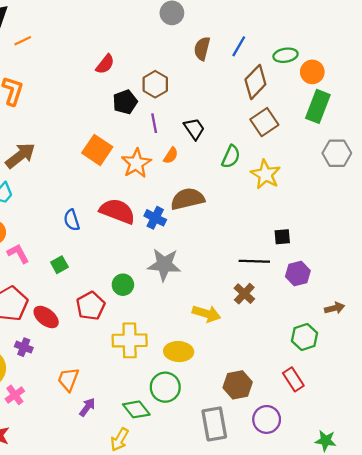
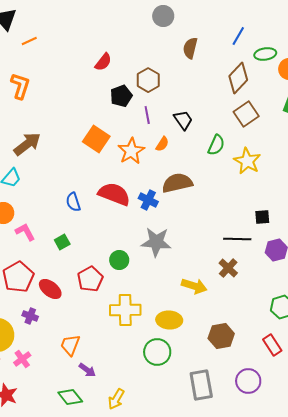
blue line: (239, 46) -> (238, 36), moved
brown hexagon: (238, 385) -> (221, 336), moved
purple arrow: (87, 407) -> (87, 370), turned 90
green diamond: (136, 409) -> (70, 397), moved

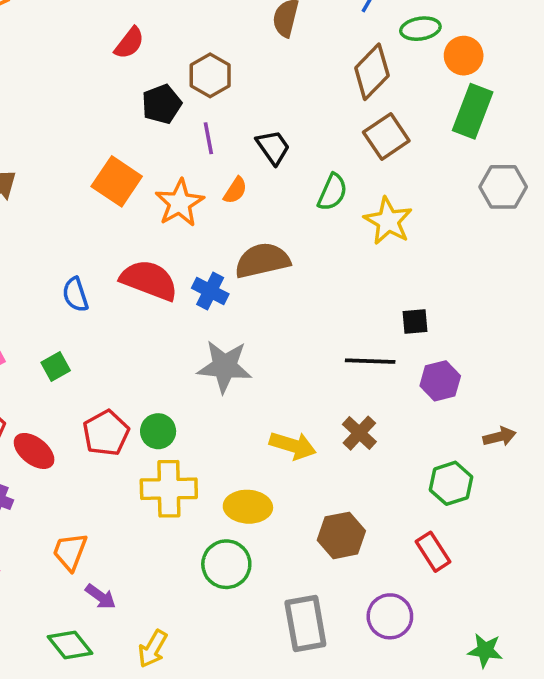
green circle: (119, 260) -> (158, 431), moved
brown cross: (228, 268) -> (359, 433), moved

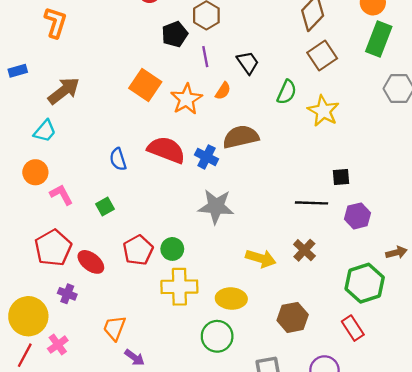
green hexagon: (451, 483) -> (365, 283), size x1.4

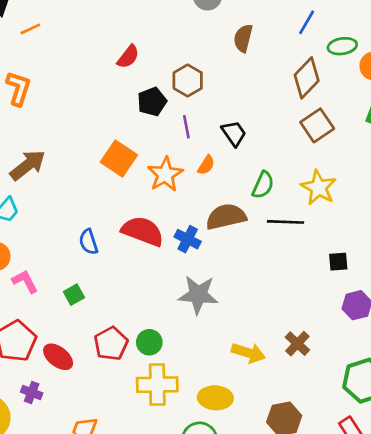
green semicircle: (287, 92) -> (263, 185), moved
black line: (311, 203) -> (285, 222), moved

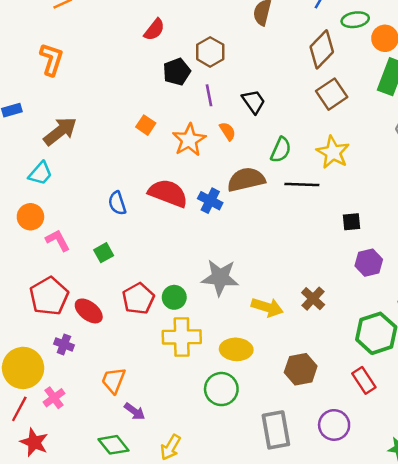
orange square: (119, 159) -> (146, 125), size x0.6
orange semicircle: (206, 165) -> (228, 131), turned -66
gray star: (198, 295) -> (220, 277), moved

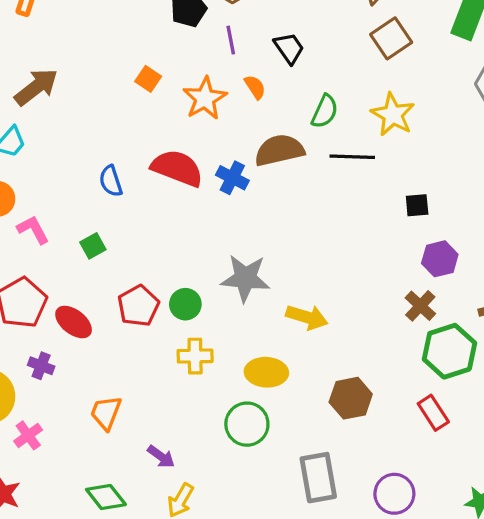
brown cross: (313, 299) -> (420, 306), moved
yellow cross: (182, 337) -> (195, 356), size x0.7
purple arrow: (135, 411) -> (161, 457), moved
purple circle: (334, 425) -> (394, 494), moved

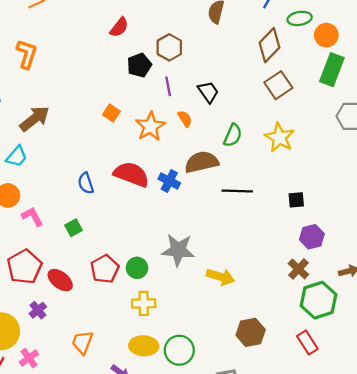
black line: (352, 157) -> (237, 191), moved
purple cross: (41, 366) -> (38, 310), turned 30
yellow ellipse: (266, 372) -> (144, 346), moved

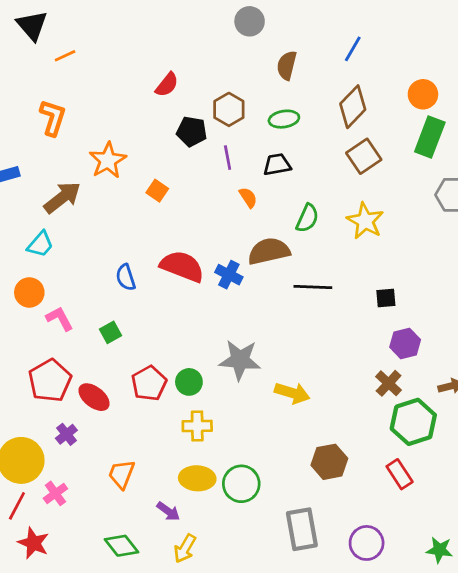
green ellipse: (300, 18) -> (284, 119), moved
black pentagon: (139, 65) -> (192, 131), turned 30
black trapezoid: (208, 92) -> (277, 164), turned -65
orange star: (150, 126) -> (108, 160), moved

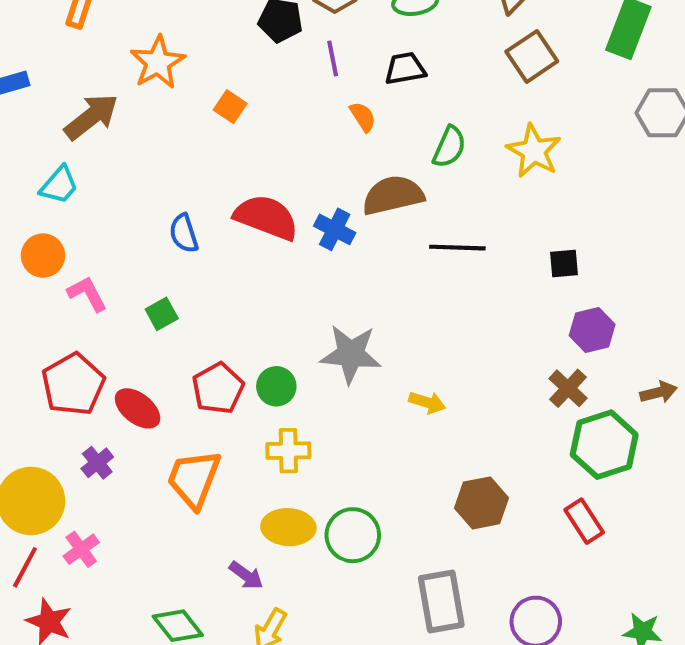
yellow arrow: (292, 393) -> (427, 402), size x0.7
orange trapezoid: (122, 474) -> (194, 479), moved, size x1.4

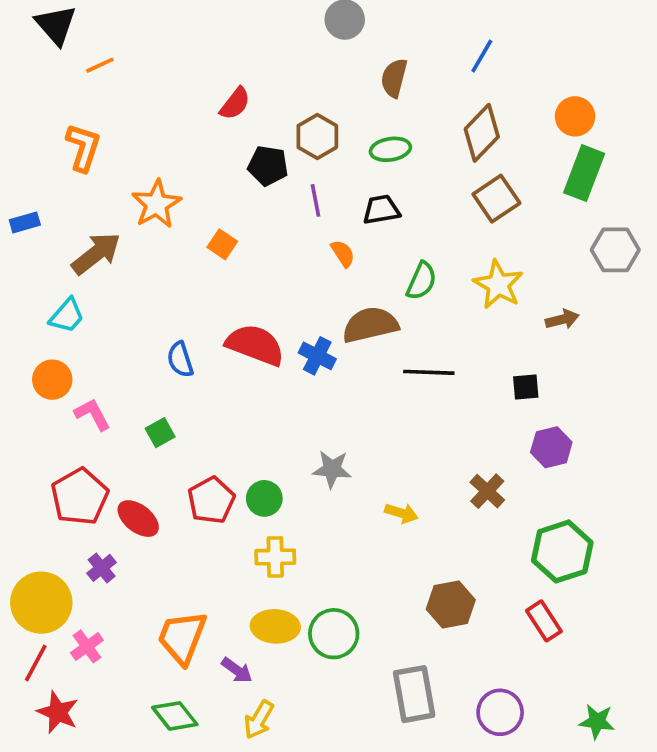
gray star: (351, 354) -> (332, 469), size x0.7
brown cross: (568, 388) -> (487, 491), moved
brown arrow: (658, 392) -> (562, 319), moved
orange trapezoid: (194, 479) -> (182, 637), moved

